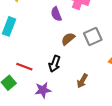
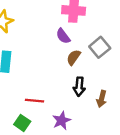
purple semicircle: (56, 14) -> (63, 36), moved
black arrow: (55, 64) -> (79, 87), moved

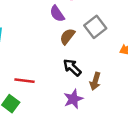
black arrow: (79, 87) -> (72, 67), turned 126
purple star: (62, 121) -> (73, 99), moved

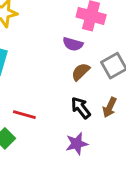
purple semicircle: (57, 14) -> (73, 44), turned -48
brown arrow: (95, 81) -> (110, 107), moved

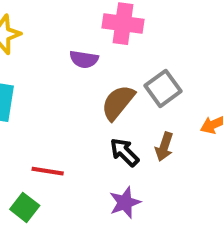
purple semicircle: (73, 44) -> (84, 59), moved
brown semicircle: (81, 72) -> (118, 103), size x1.4

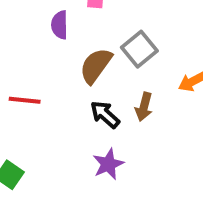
purple semicircle: (84, 59) -> (60, 25), turned 84
red line: (48, 171) -> (25, 100), moved

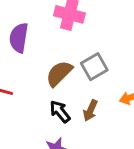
purple semicircle: (60, 25) -> (19, 38), moved, size x1.4

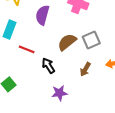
black arrow: (60, 111) -> (48, 66), moved

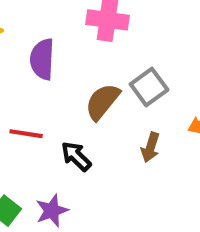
purple star: (59, 93) -> (52, 211), moved

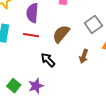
gray square: (149, 87) -> (93, 24), moved
red line: (26, 134) -> (31, 35), moved

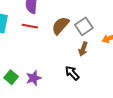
gray square: (93, 24) -> (84, 26), moved
black arrow: (48, 60) -> (72, 73), moved

